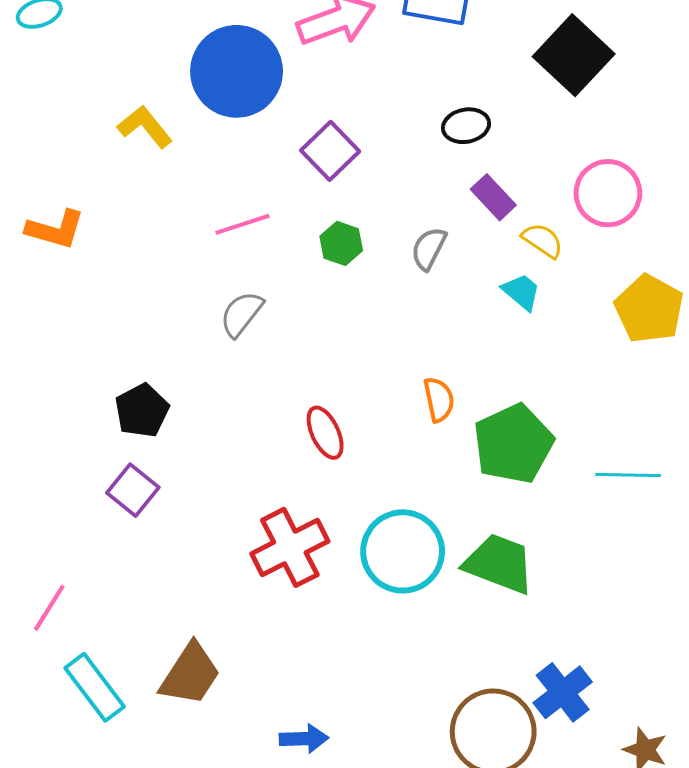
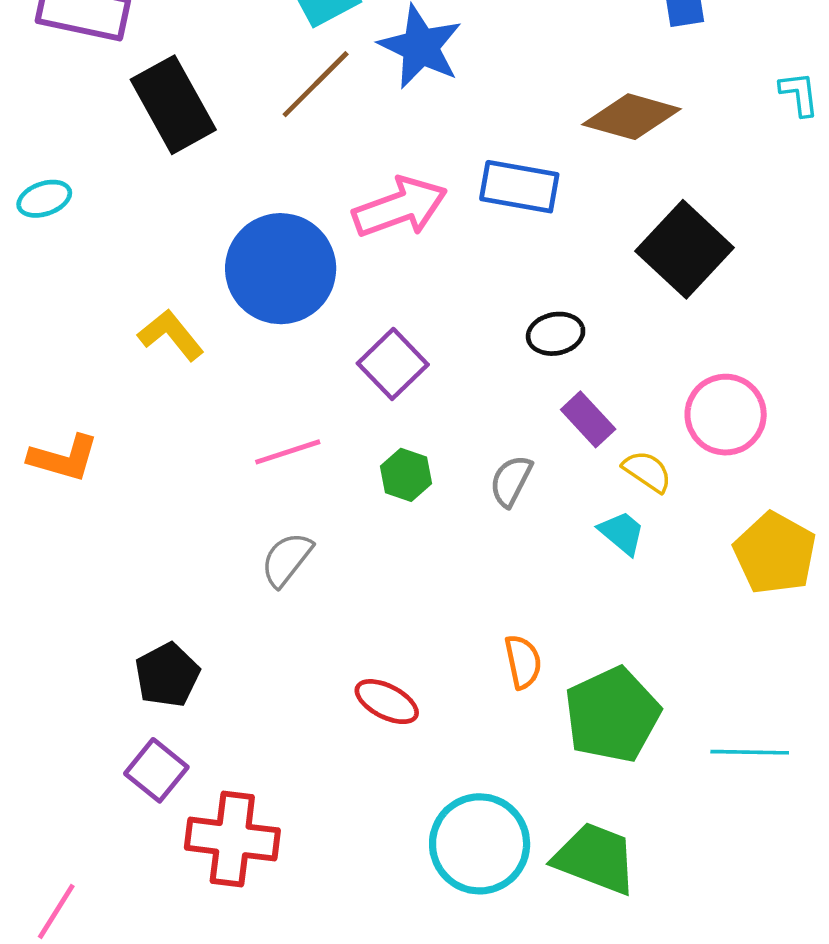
red ellipse: (325, 433) -> (387, 702), turned -38
red cross: (290, 547) -> (232, 839), moved, turned 34

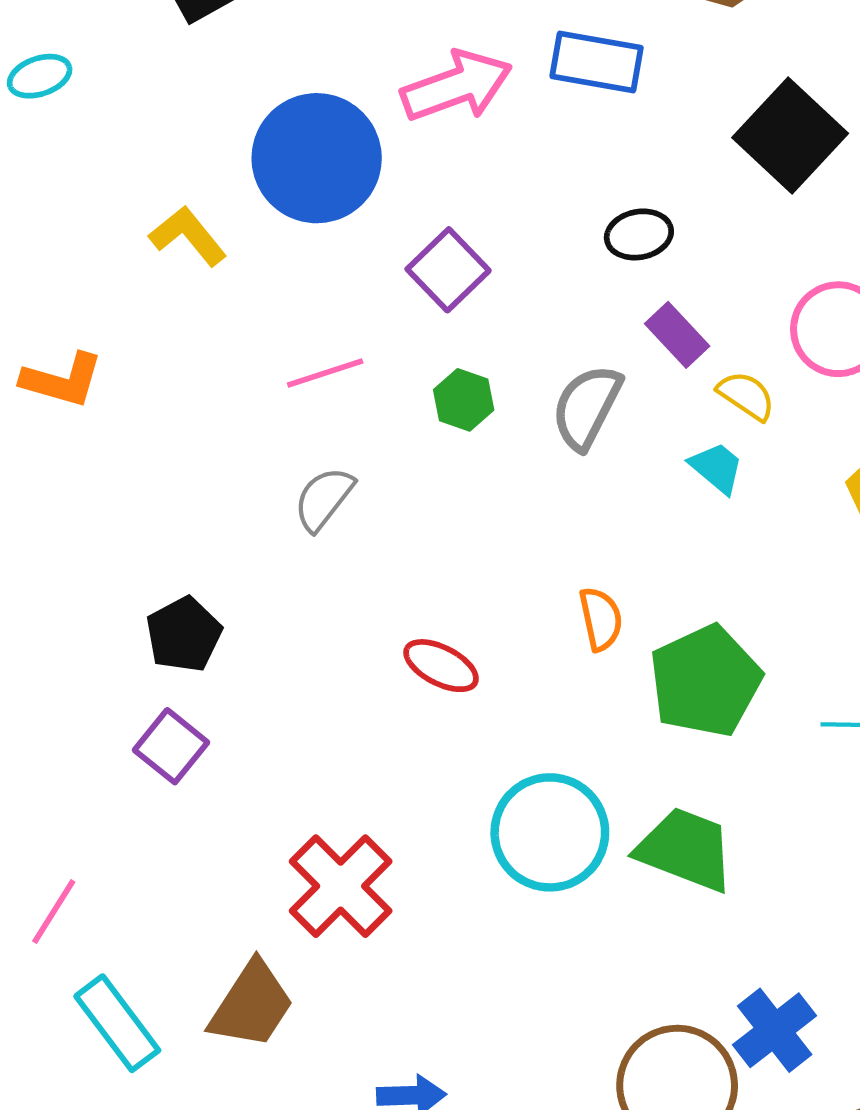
gray semicircle: (511, 481) -> (587, 407), size x1.4
red cross: (232, 839) -> (341, 886), moved, turned 38

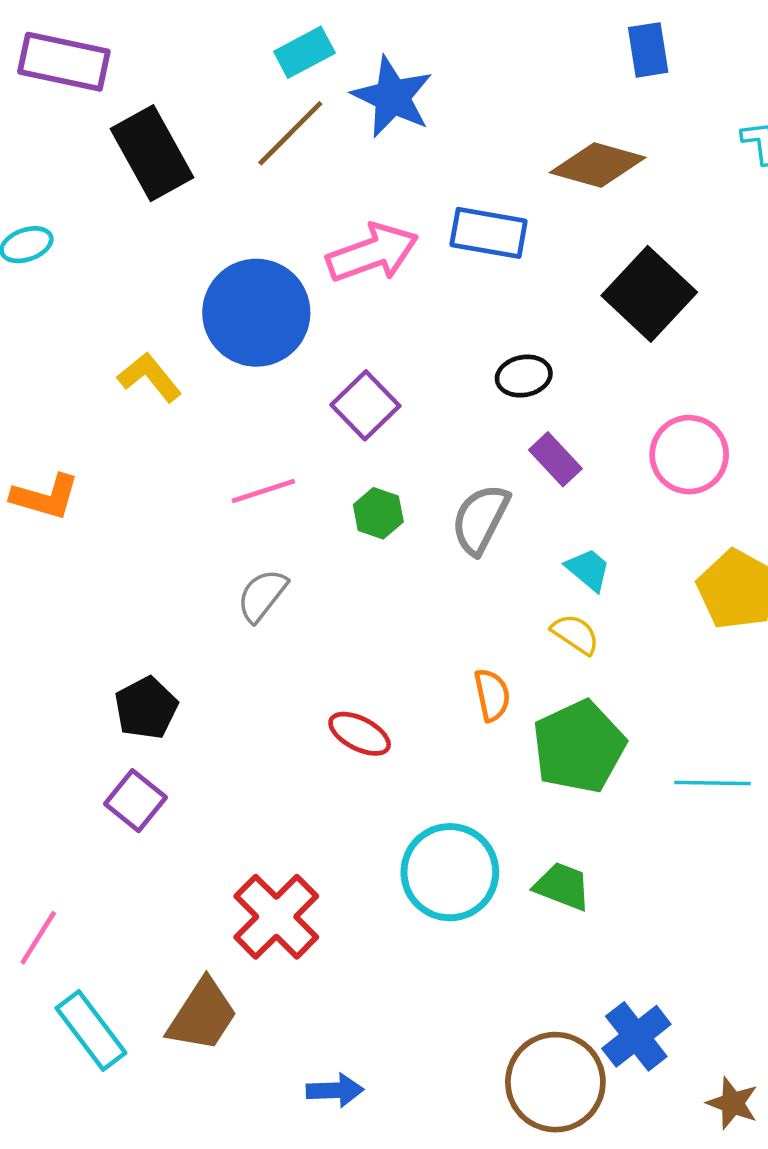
yellow semicircle: (746, 396) -> (575, 634), moved
green trapezoid: (686, 849) -> (562, 886), size x0.7

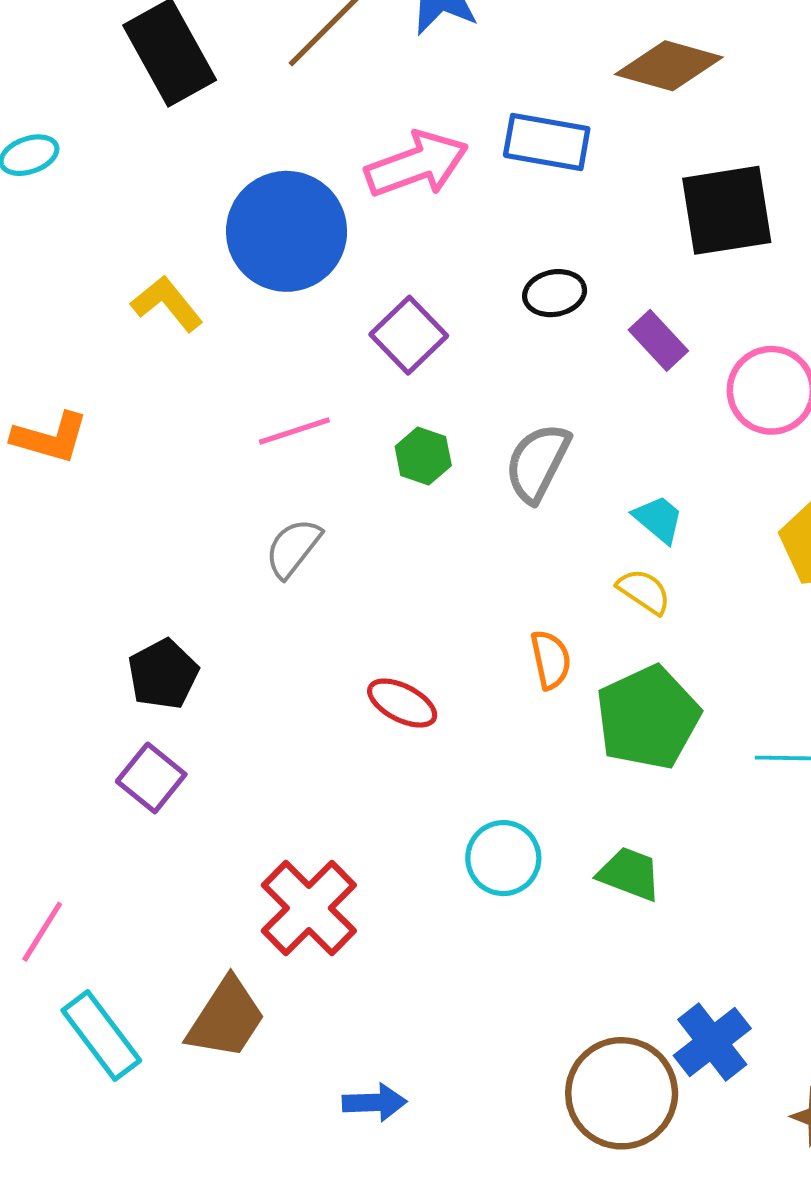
black square: (649, 294) -> (727, 210), turned 38
black ellipse: (524, 376) -> (555, 293), moved
purple rectangle: (555, 459) -> (658, 340), moved
cyan circle: (450, 872) -> (503, 858), size x0.7

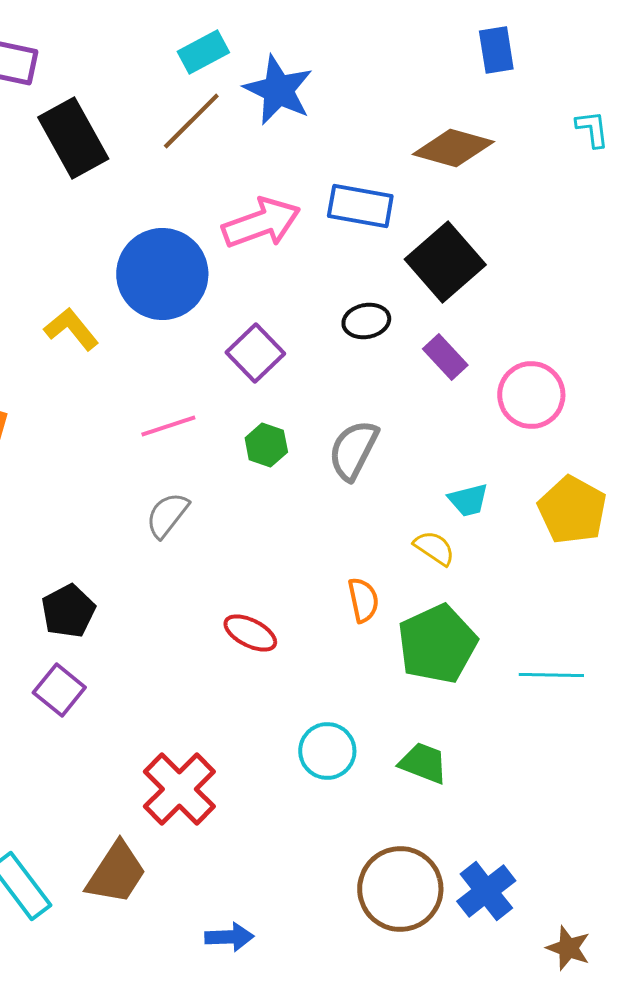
black square: (727, 210) -> (445, 262), moved, turned -32
cyan trapezoid: (658, 519) -> (468, 500), moved, turned 126
brown circle: (622, 1093) -> (400, 889), moved

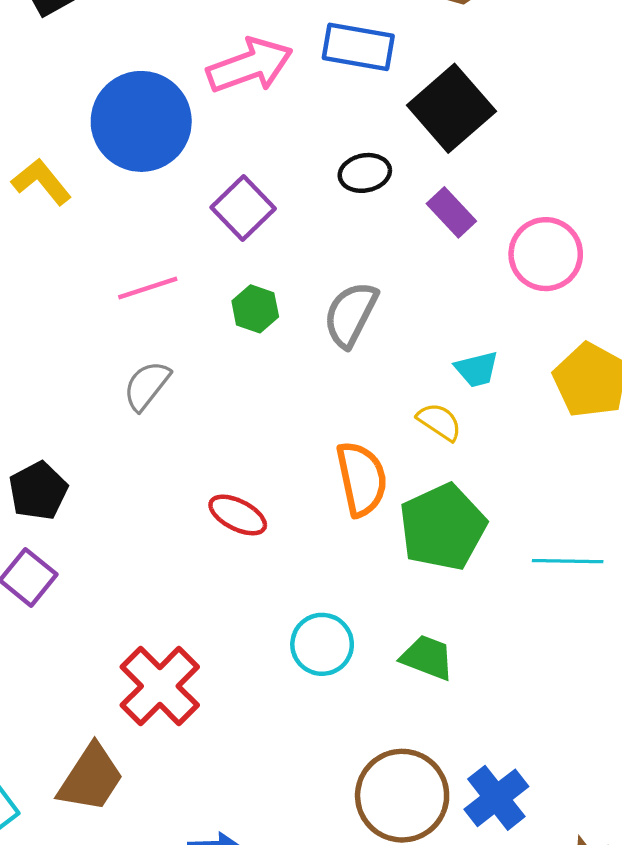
orange semicircle: (363, 600) -> (362, 479), size x1.5

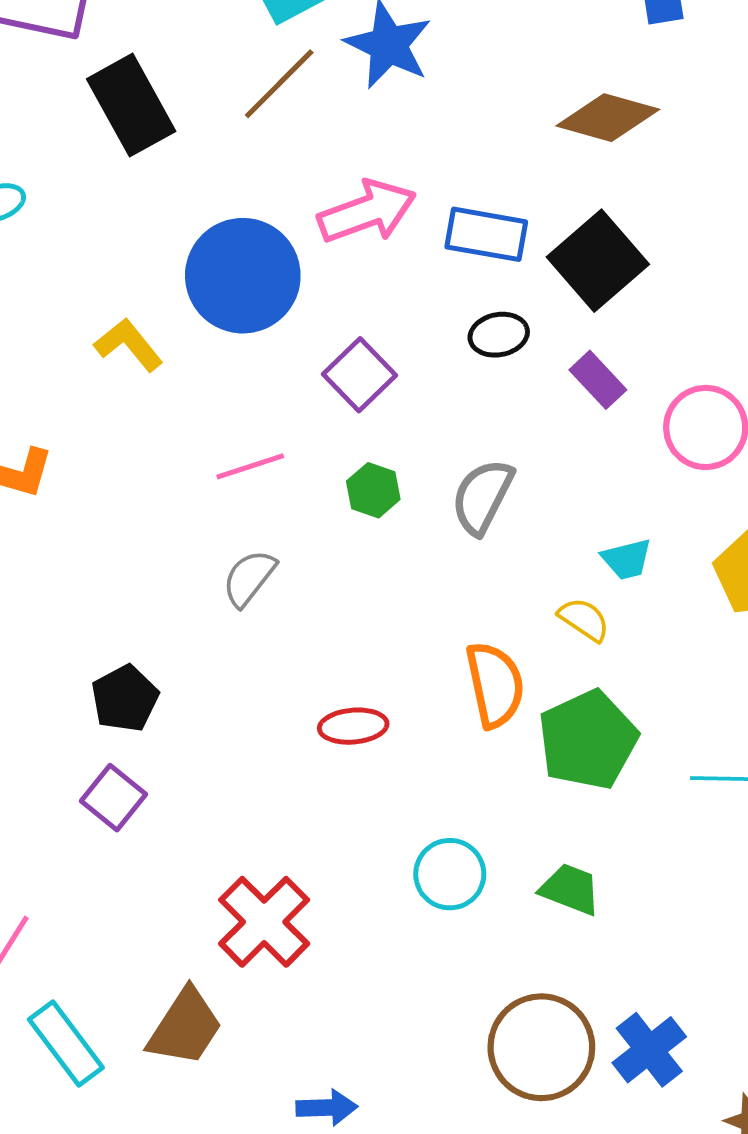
blue rectangle: (358, 47) -> (486, 234), moved
red ellipse: (238, 515) -> (353, 726), turned -32

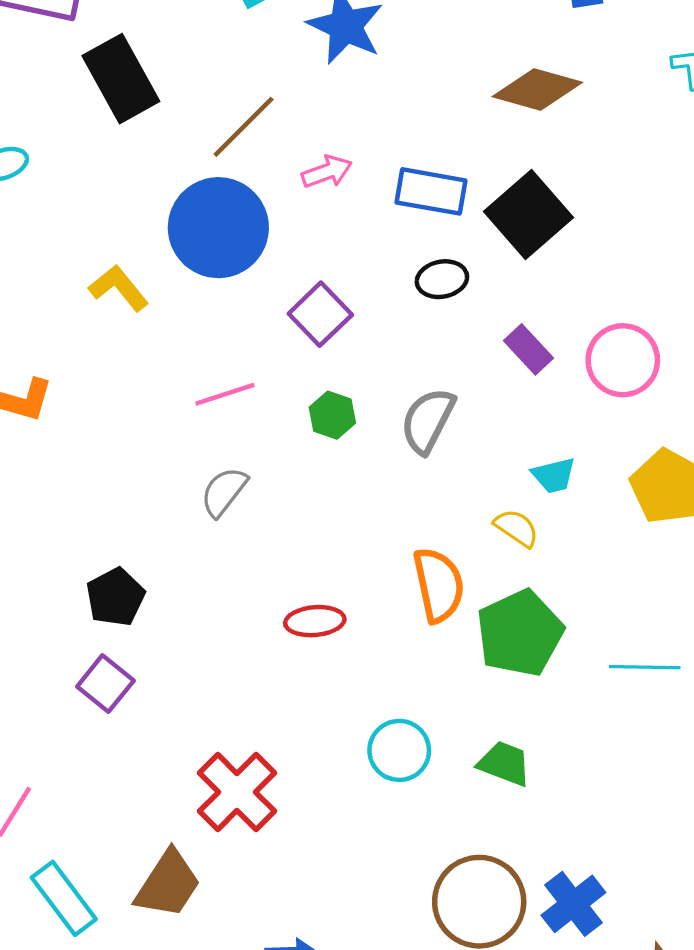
brown line: (279, 84) -> (244, 127), moved
pink arrow: (367, 212) -> (327, 172), size x0.6
purple rectangle: (598, 380) -> (529, 349), moved

